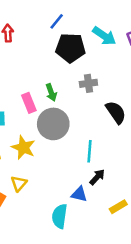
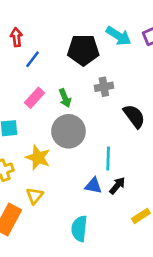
blue line: (57, 21) -> (33, 59), moved
pink rectangle: (29, 103) -> (34, 98), moved, turned 66
blue triangle: (79, 194) -> (93, 186), moved

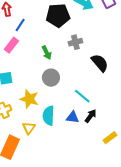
pink rectangle: (34, 98) -> (11, 45), moved
gray circle: (68, 131) -> (51, 78), size x0.7
cyan line: (108, 159) -> (82, 96), turned -48
cyan semicircle: (79, 229) -> (49, 116), moved

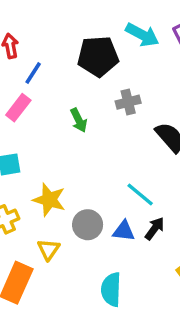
gray circle: (51, 78) -> (88, 225), moved
cyan semicircle: (49, 116) -> (111, 289), moved

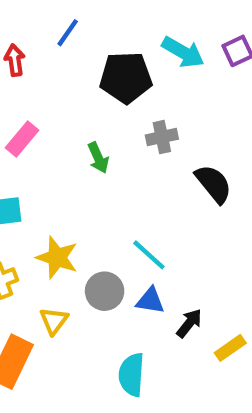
blue line: (33, 73) -> (68, 33), moved
cyan line: (140, 195) -> (149, 255), moved
black arrow: (155, 229) -> (189, 323), moved

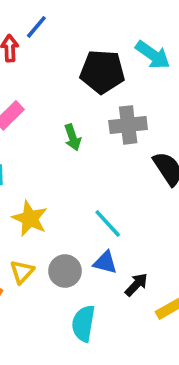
blue line: (68, 33) -> (36, 27), moved
gray cross: (162, 137) -> (128, 125), size x1.4
gray circle: (105, 291) -> (65, 271), moved

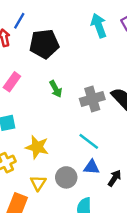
cyan arrow: (153, 55) -> (99, 26), turned -135
black pentagon: (102, 72) -> (44, 44), moved
gray cross: (128, 125) -> (92, 99), moved

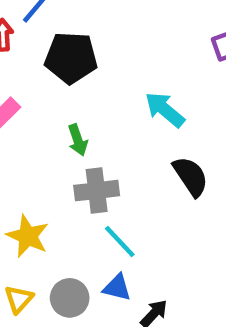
cyan arrow: (99, 26) -> (165, 110), moved, turned -40
gray cross: (92, 99) -> (97, 191), moved

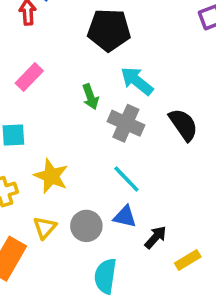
black pentagon: (71, 58) -> (109, 30), moved
cyan arrow: (165, 110) -> (137, 81), moved
gray cross: (97, 191) -> (126, 123), moved, turned 32

